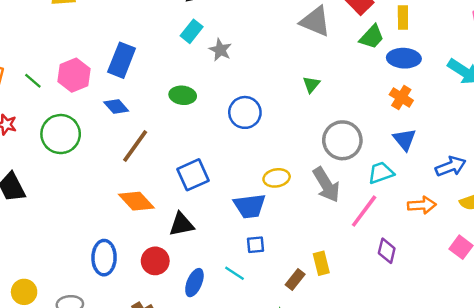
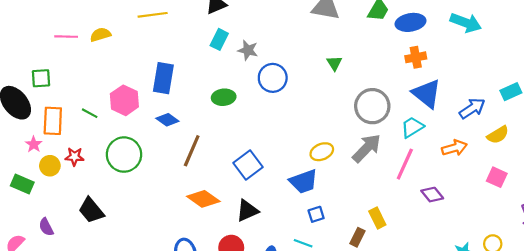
orange cross: (401, 97) -> (416, 57), turned -30
blue circle: (245, 112) -> (273, 78), moved
blue triangle: (405, 140) -> (427, 94), size x1.4
gray arrow: (326, 185) -> (367, 148), turned -92
purple diamond: (387, 251) -> (432, 195), turned -40

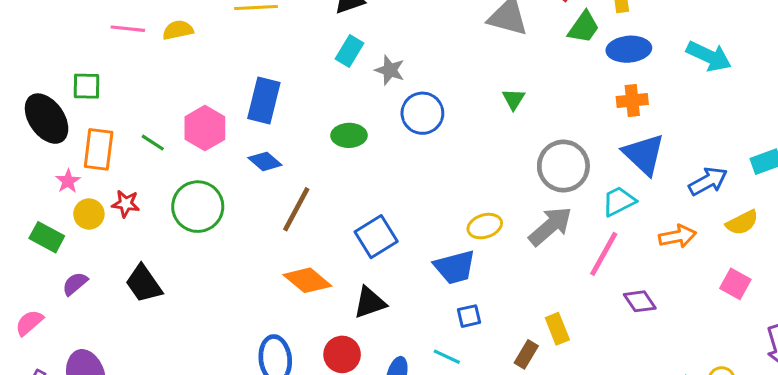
purple semicircle: (46, 227) -> (75, 284), moved, turned 72

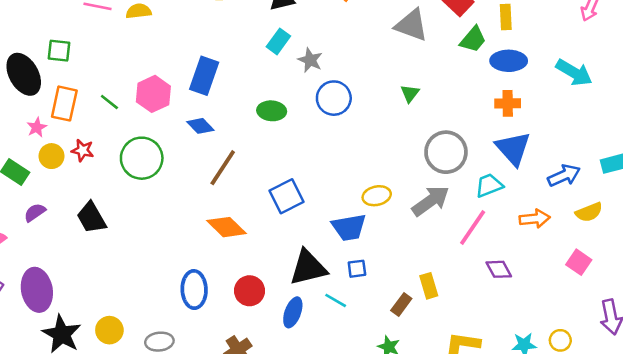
black triangle: (370, 303) -> (308, 268), moved, size x1.4

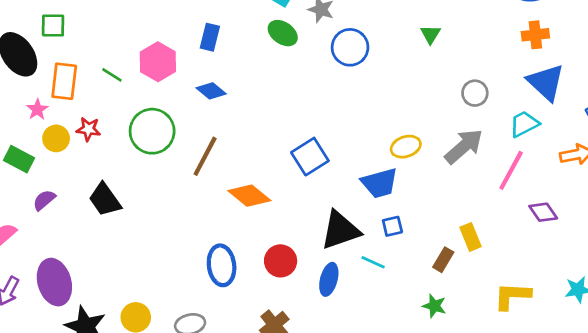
blue rectangle: (204, 76) -> (210, 37), size x0.7
green ellipse: (272, 111) -> (283, 33), moved, turned 36
gray circle: (446, 152) -> (475, 93), size x0.6
brown line: (223, 168) -> (205, 156), moved

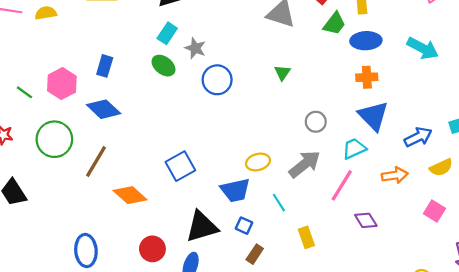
blue diamond: (211, 91) -> (104, 109), size x1.4
blue square: (392, 226) -> (244, 226), turned 35
brown rectangle: (443, 260) -> (255, 254), moved
cyan line: (373, 262) -> (279, 203), moved, turned 30
blue ellipse: (222, 265) -> (86, 251), moved

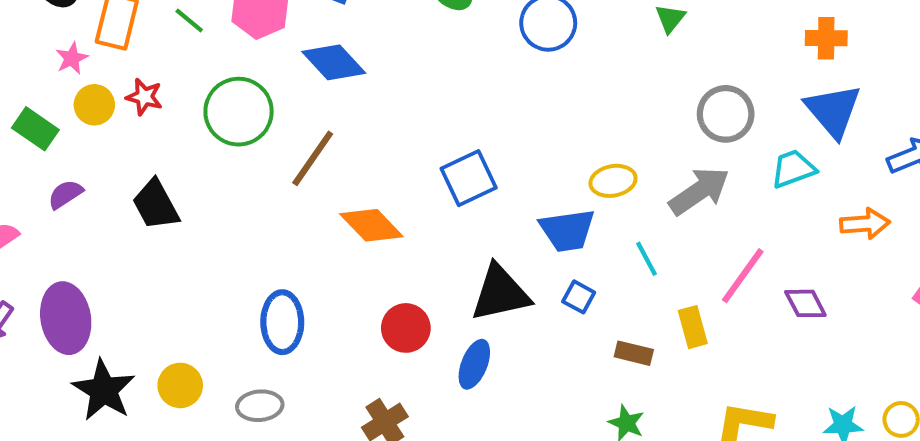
gray circle: (316, 122) -> (726, 114), size x1.4
pink line: (342, 185) -> (743, 276), moved
brown rectangle: (255, 254) -> (634, 353), moved, turned 66

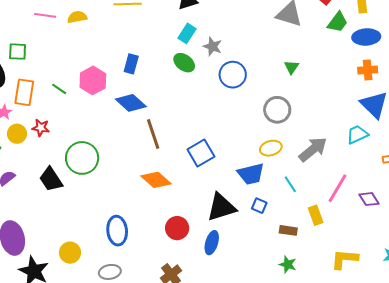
green circle: (239, 112) -> (82, 158), moved
gray circle: (726, 114) -> (277, 110), moved
brown line: (313, 158) -> (153, 134), moved, turned -48
yellow circle: (180, 385) -> (70, 253), moved

